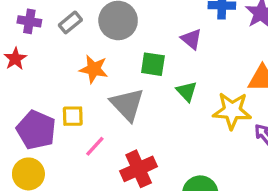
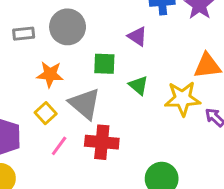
gray rectangle: (70, 22) -> (24, 34), turned 40
yellow square: (73, 116) -> (46, 113), moved, turned -35
red cross: (139, 169) -> (102, 142), moved, turned 36

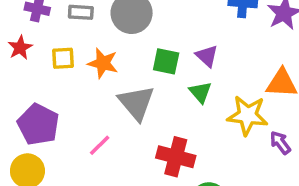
purple triangle: (137, 36) -> (207, 56), moved
yellow square: (46, 113) -> (63, 58), moved, turned 30
red cross: (102, 142) -> (176, 157), moved

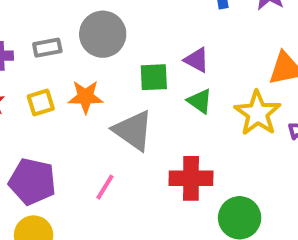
yellow star: (248, 115) -> (258, 113), turned -30

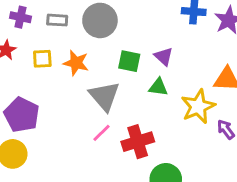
green triangle: (200, 101) -> (158, 87), turned -42
red cross: (191, 178) -> (138, 142), turned -32
pink line: (105, 187) -> (101, 133), moved

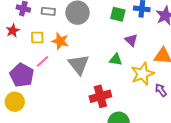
purple triangle: (164, 56) -> (131, 40), moved
green square: (129, 61) -> (118, 14), moved
pink line: (101, 133) -> (43, 61), moved

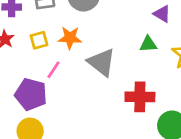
red cross: (100, 96) -> (140, 97), turned 30

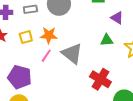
pink line: (54, 70) -> (46, 56), moved
red cross: (140, 97) -> (100, 79), turned 30

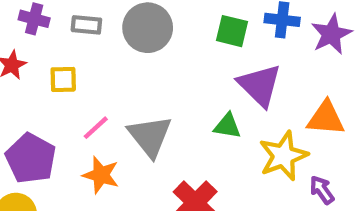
purple triangle: (117, 18) -> (260, 85), size x1.6
orange star: (49, 35) -> (101, 175), moved

